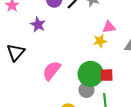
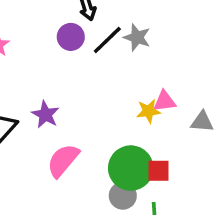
purple star: (38, 25) -> (45, 115), moved
pink triangle: (109, 27) -> (164, 101), moved

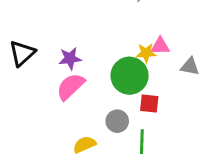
purple star: (45, 115) -> (70, 58), moved, turned 30
green circle: (131, 168) -> (130, 76), moved

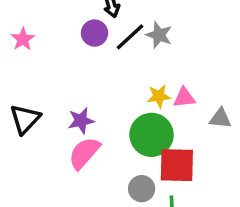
yellow star: (146, 53) -> (159, 96), moved
red square: (149, 104) -> (177, 165), size x1.6

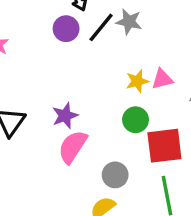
green circle: (152, 135) -> (136, 120), size x0.6
gray circle: (142, 189) -> (115, 175), moved

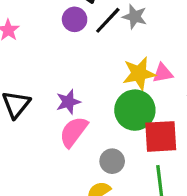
yellow star: (137, 81) -> (139, 74), size x1.5
green circle: (136, 120) -> (135, 110), size x1.6

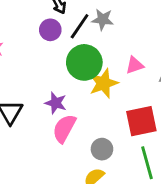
yellow star: (139, 74) -> (104, 83), moved
purple star: (68, 102) -> (56, 103), turned -30
green circle: (135, 110) -> (84, 62), moved

